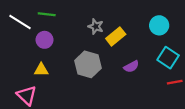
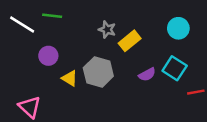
purple circle: (45, 40) -> (48, 56), moved
cyan square: (168, 58) -> (175, 68), moved
yellow triangle: (41, 70) -> (70, 78), moved, turned 32

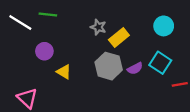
gray hexagon: (98, 72) -> (109, 66), moved

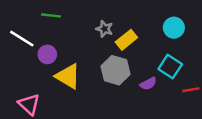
white line: (20, 23) -> (22, 39), moved
purple semicircle: (135, 68) -> (148, 84), moved
yellow triangle: (64, 72) -> (68, 76), size x1.6

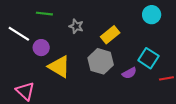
cyan circle: (174, 28) -> (152, 15), moved
gray star: (105, 29) -> (76, 26), moved

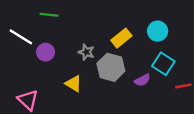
cyan circle: (152, 15) -> (158, 31), moved
gray star: (76, 26) -> (86, 52), moved
yellow triangle: (59, 67) -> (74, 84), moved, size x0.7

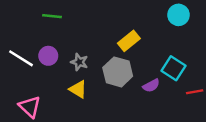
cyan circle: (158, 31) -> (179, 15), moved
white line: (21, 37) -> (21, 58), moved
gray star: (86, 52) -> (79, 62), moved

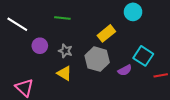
cyan circle: (179, 15) -> (133, 12), moved
green line: (52, 16) -> (62, 18), moved
white line: (21, 58) -> (17, 24), moved

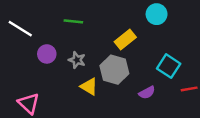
purple semicircle: (125, 70) -> (147, 93), moved
yellow triangle: (64, 73) -> (89, 87), moved

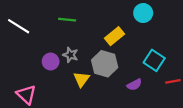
purple circle: (47, 54) -> (51, 62), moved
yellow triangle: (89, 87) -> (81, 79), turned 35

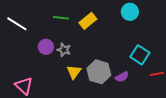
yellow rectangle: (115, 36) -> (88, 21), moved
purple circle: (51, 62) -> (46, 47), moved
gray hexagon: (105, 64) -> (99, 72), moved

